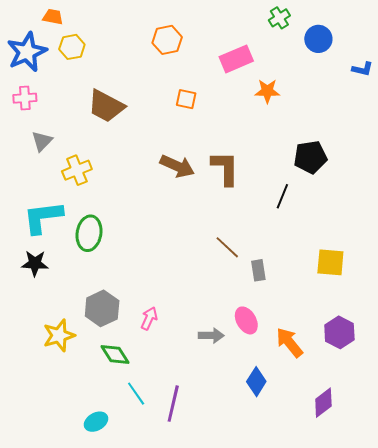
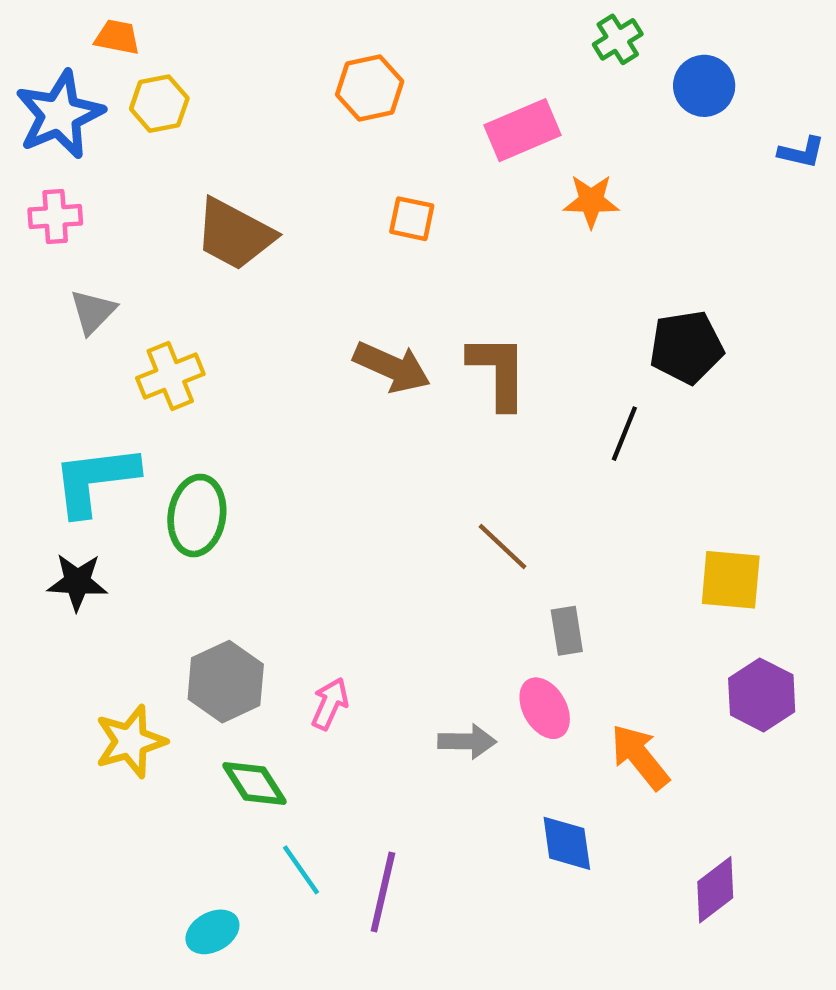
gray rectangle: (258, 270) -> (567, 631), moved
purple hexagon: (339, 332) -> (762, 695), moved
blue diamond: (256, 382) -> (567, 843), turned -40

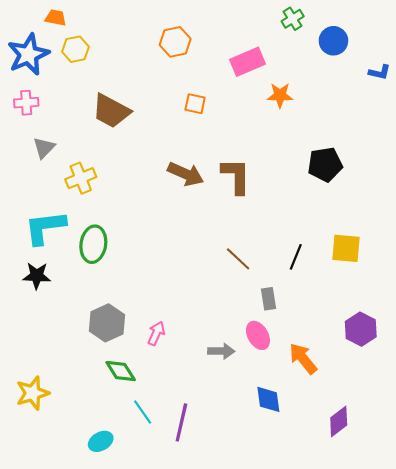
black line: (624, 434) -> (296, 257), moved
yellow square: (731, 580) -> (346, 248), moved
yellow star: (130, 741) -> (33, 393), moved

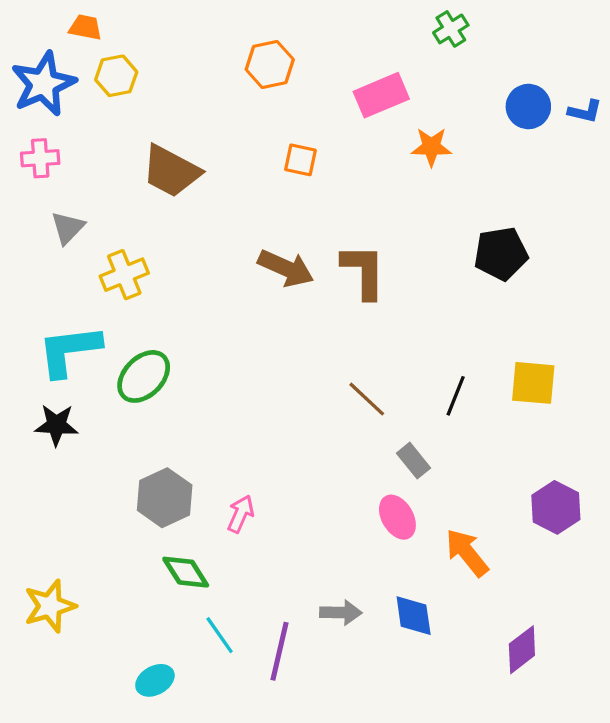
blue circle: (333, 41) -> (528, 107), moved
green ellipse: (93, 244) -> (144, 376), turned 36
gray rectangle: (268, 299) -> (414, 461), turned -30
gray arrow: (221, 351) -> (341, 612), moved

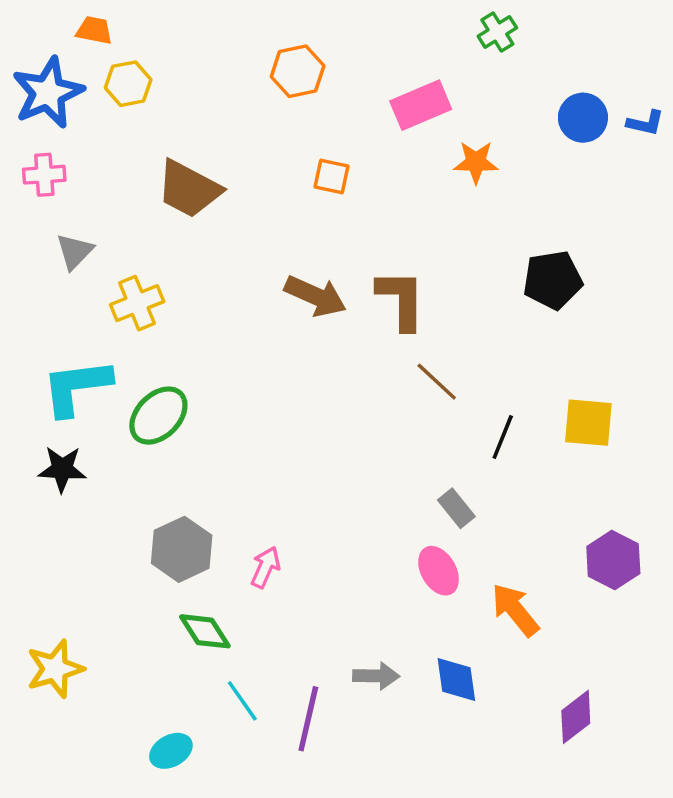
brown line: (367, 399) -> (437, 382), moved

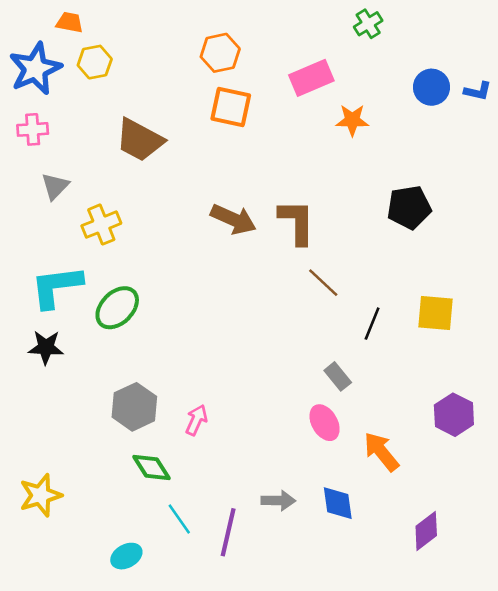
orange square: (331, 177) -> (231, 107), moved, size x1.5

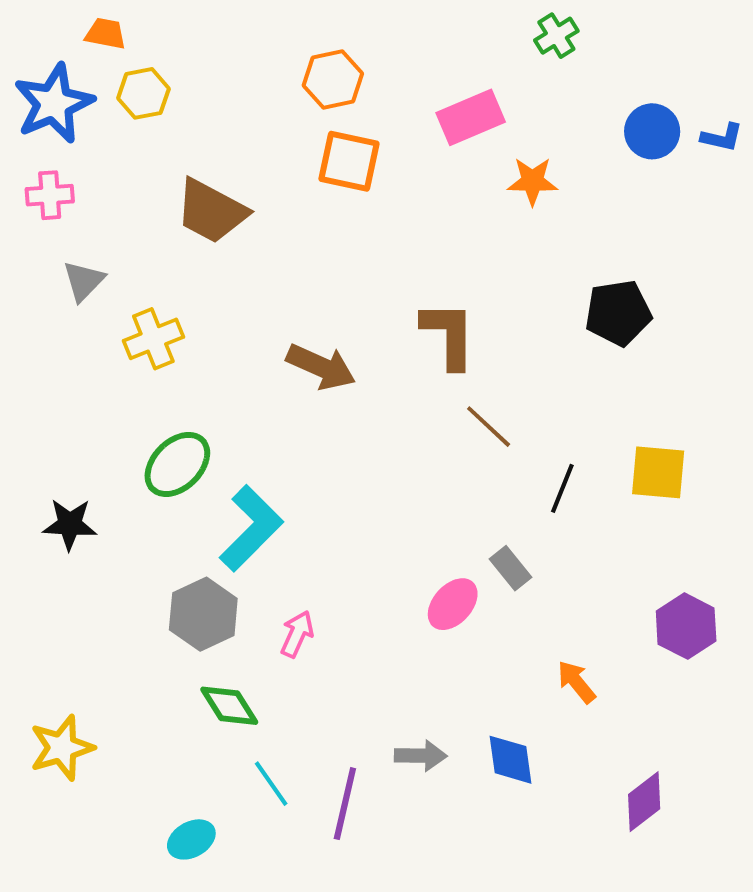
brown arrow: (233, 219) -> (321, 367), moved
cyan L-shape: (56, 287) -> (251, 528), moved, turned 142
pink ellipse: (325, 423) -> (453, 604), moved, turned 72
orange arrow: (381, 452) -> (576, 682), size x0.7

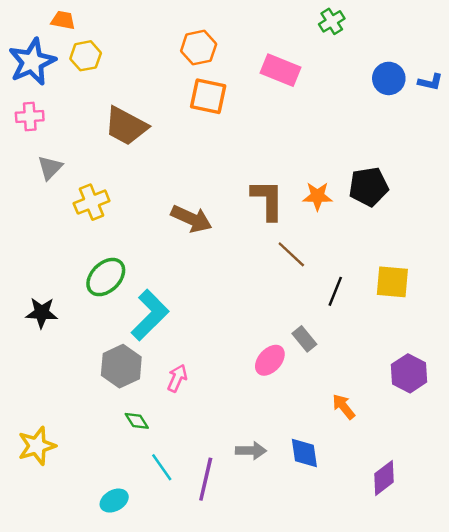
pink rectangle: (471, 117) -> (281, 70), turned 45
orange star: (532, 181) -> (317, 196), moved
green diamond: (229, 706) -> (137, 421), size x0.7

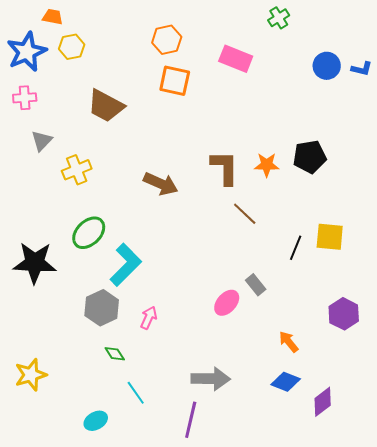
black line: (335, 291) -> (296, 248), moved
black star: (42, 313) -> (35, 263), size x1.6
gray arrow: (251, 451) -> (211, 379), size x1.5
blue diamond: (304, 453) -> (286, 382), moved, turned -60
purple line: (206, 479) -> (191, 420), moved

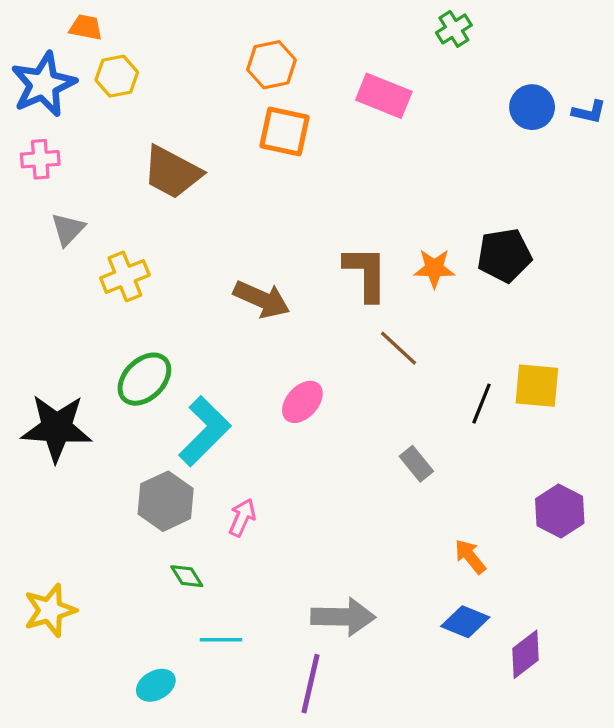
pink ellipse: (227, 303) -> (302, 402), moved
cyan line: (136, 393) -> (221, 640), turned -55

